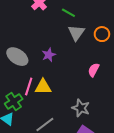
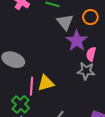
purple star: (49, 55) -> (77, 41), moved, size x1.5
gray star: (81, 108) -> (86, 71), moved

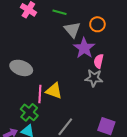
yellow triangle: (46, 83) -> (54, 91), turned 36

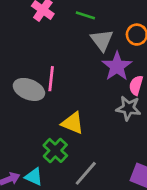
pink line: (40, 94) -> (51, 79), moved
green cross: (29, 112) -> (55, 150), moved

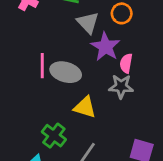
gray ellipse: (29, 89) -> (66, 72), moved
yellow triangle: (73, 123) -> (85, 107), moved

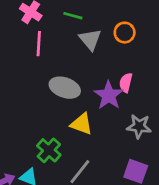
purple star: (105, 47) -> (109, 95), moved
pink line: (42, 66) -> (39, 44), moved
gray star: (121, 86) -> (139, 126), moved

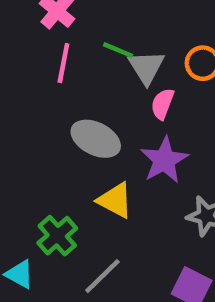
green line: (73, 16) -> (118, 50), moved
pink semicircle: (126, 83) -> (162, 104), moved

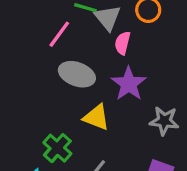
pink line: (63, 63) -> (59, 34), moved, turned 32

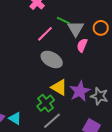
purple star: (129, 84) -> (80, 91), moved
green cross: (57, 148) -> (46, 103), moved

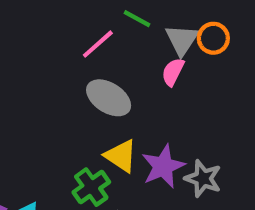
gray triangle: (76, 29) -> (182, 40), moved

